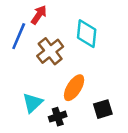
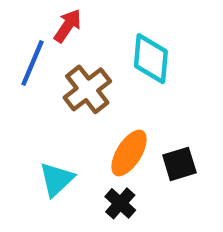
black square: (103, 109) -> (179, 164), moved
black cross: (58, 117) -> (120, 203), moved, turned -30

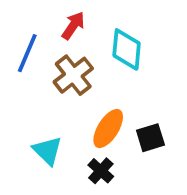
red arrow: (68, 26) -> (73, 26), moved
cyan triangle: (57, 179) -> (47, 151), turned -32

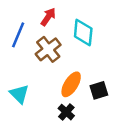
cyan triangle: (47, 151) -> (19, 94), moved

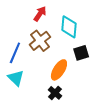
blue line: (18, 35) -> (15, 53), moved
black square: (99, 90) -> (81, 53), moved

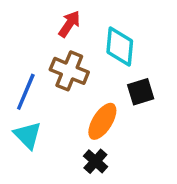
brown cross: (40, 41) -> (69, 71), turned -30

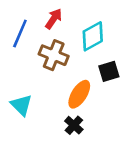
cyan diamond: (120, 47) -> (93, 36), turned 56
blue line: (26, 92) -> (20, 34), moved

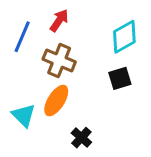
cyan diamond: (93, 36) -> (124, 37), moved
orange ellipse: (79, 94) -> (56, 101), moved

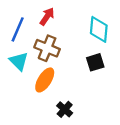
cyan diamond: (124, 37) -> (99, 29), turned -56
cyan triangle: (24, 115) -> (19, 61), moved

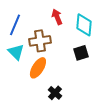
red arrow: (47, 16) -> (57, 17), moved, turned -56
brown cross: (47, 48) -> (40, 41), turned -30

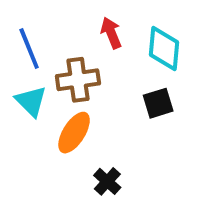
blue line: (15, 25) -> (29, 48), turned -45

